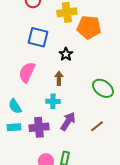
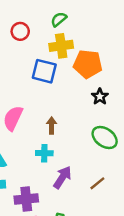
blue square: (38, 37) -> (44, 71), moved
black star: (66, 54) -> (100, 96), moved
purple cross: (39, 127) -> (26, 199), moved

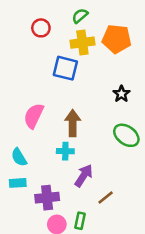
orange pentagon: (88, 64) -> (117, 39), moved
brown arrow: (52, 125) -> (73, 123), size x1.5
brown line: (97, 183) -> (106, 198), moved

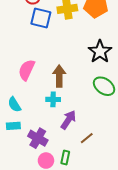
blue square: (65, 68) -> (41, 18), moved
black star: (121, 94) -> (100, 52), size x1.6
purple cross: (47, 198) -> (38, 138), turned 36

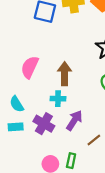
purple cross: (38, 138) -> (44, 124), moved

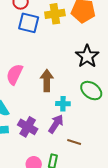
cyan cross: (58, 99) -> (63, 104), moved
brown line: (94, 140) -> (74, 142), turned 56

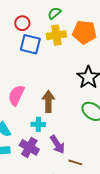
cyan cross: (63, 104) -> (38, 124), moved
purple arrow: (56, 124) -> (57, 144), turned 114

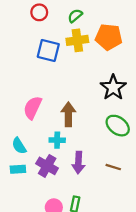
red circle: (22, 23) -> (39, 12), moved
purple arrow: (57, 144) -> (78, 163), turned 36
brown line: (75, 162) -> (113, 167), moved

